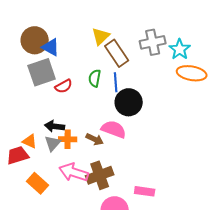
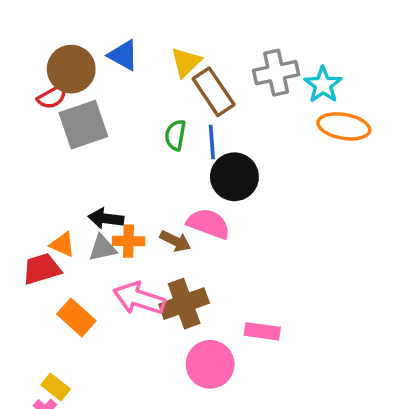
blue triangle: (51, 47) -> (123, 55), moved
red semicircle: (64, 86) -> (52, 97), moved
gray triangle: (53, 143) -> (102, 248), turned 36

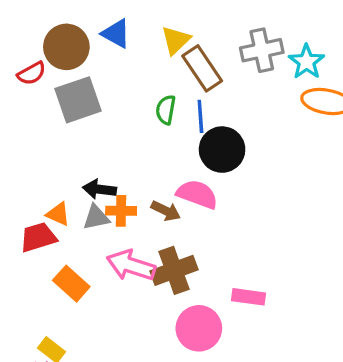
red semicircle: (52, 97) -> (32, 73), moved

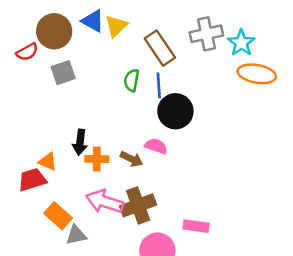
yellow triangle: (176, 40) -> (116, 26), moved
gray square: (78, 100) -> (63, 73), size x0.7
black arrow: (99, 189) -> (80, 142), turned -90
pink semicircle: (197, 194) -> (156, 146), size x0.7
gray triangle: (96, 217) -> (76, 235), moved

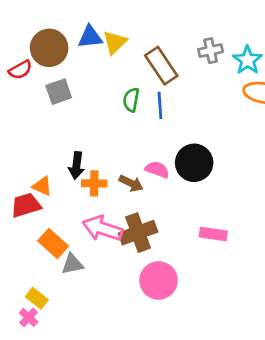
blue triangle: (93, 21) -> (90, 37), turned -35
gray cross: (206, 34) -> (211, 51), size x0.7
black circle: (175, 111) -> (194, 163), moved
pink rectangle: (196, 226) -> (213, 234), moved

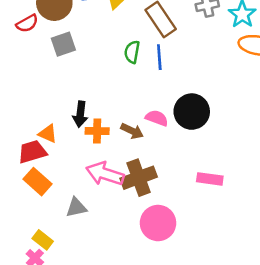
orange rectangle: (53, 244) -> (37, 182), moved

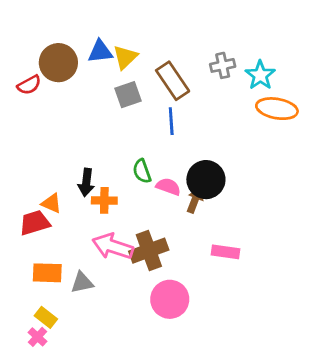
gray square: (63, 44) -> (128, 95), moved
green semicircle: (132, 52) -> (142, 171), moved, turned -30
brown arrow: (132, 131) -> (195, 200), moved, turned -95
orange rectangle: (37, 182) -> (47, 273), moved, turned -40

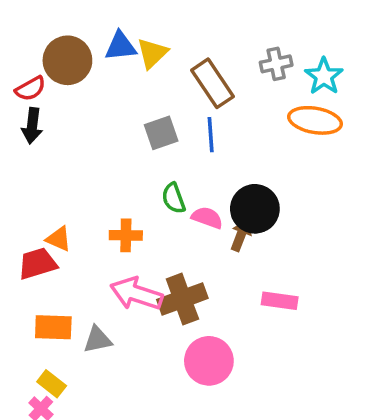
gray square: (128, 95) -> (161, 133), moved
orange ellipse: (277, 109) -> (315, 120), moved
black arrow: (86, 182) -> (32, 126), moved

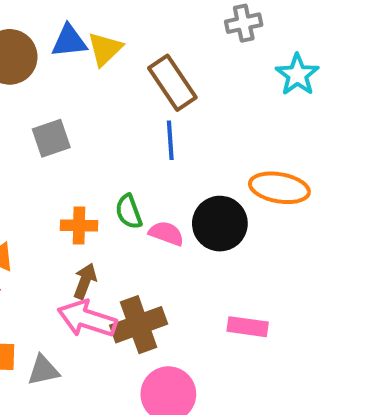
gray cross: (276, 64) -> (244, 23), moved
orange ellipse: (315, 120) -> (279, 188), moved
gray square: (161, 133) -> (51, 138), moved
orange cross: (126, 235) -> (79, 226), moved
brown arrow: (241, 235) -> (85, 281), moved

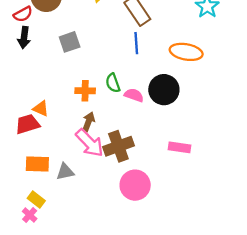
orange ellipse: (279, 188) -> (186, 52), moved
pink arrow: (87, 319) -> (90, 143), turned -152

